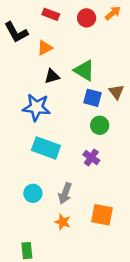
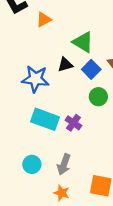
black triangle: (52, 76) -> (65, 65), moved
blue square: (93, 98) -> (91, 69), turned 30
purple cross: (91, 158) -> (73, 123), moved

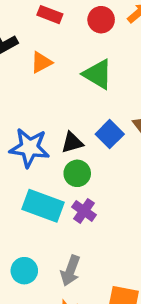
green triangle: (83, 42) -> (98, 74), moved
black triangle: (65, 65) -> (72, 143), moved
green circle: (98, 97) -> (77, 173), moved

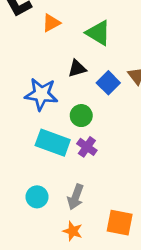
black triangle: (72, 143) -> (77, 68), moved

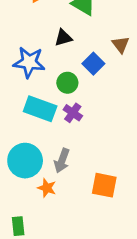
blue square: (108, 83) -> (93, 64), moved
cyan circle: (37, 197) -> (25, 161), size x1.6
orange star: (73, 231) -> (47, 188), moved

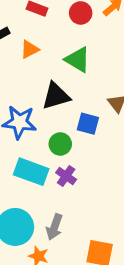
black triangle: (63, 38) -> (56, 96), size x1.5
blue square: (93, 64) -> (88, 124), turned -30

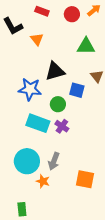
orange triangle: (30, 49) -> (37, 39), turned -40
green triangle: (78, 60) -> (86, 46), moved, turned -30

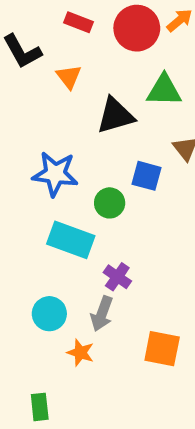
red circle: (72, 14) -> (137, 28), size x1.5
black triangle: (55, 71) -> (115, 116), moved
purple cross: (62, 126) -> (117, 277), moved
cyan circle: (27, 161) -> (49, 314), size x0.7

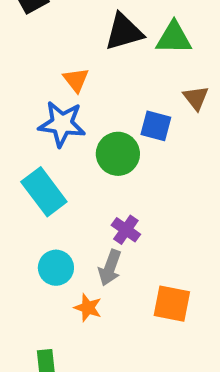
orange triangle: (69, 77) -> (76, 80), moved
black triangle: (115, 116) -> (124, 32), moved
green circle: (110, 203) -> (118, 154), size x1.4
cyan rectangle: (71, 240) -> (44, 192), moved, turned 33

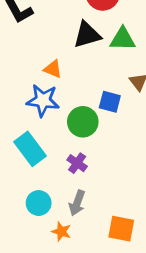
orange triangle: (76, 80) -> (53, 69), turned -30
purple cross: (126, 230) -> (77, 163), moved

